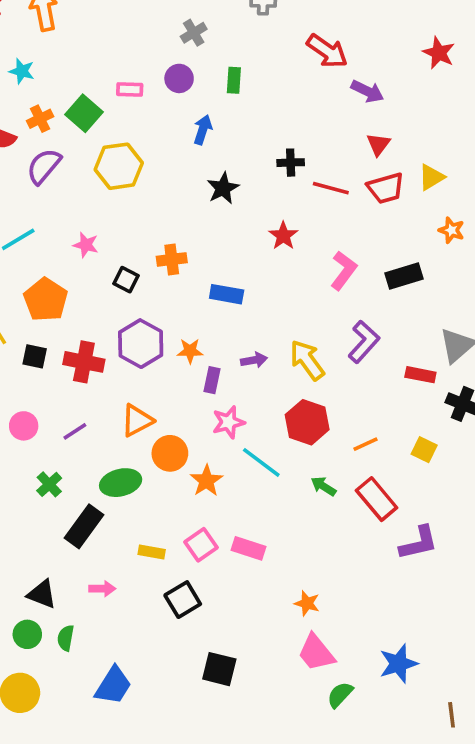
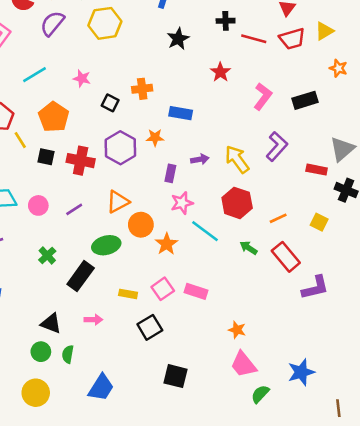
orange star: (190, 351) -> (155, 137), moved
green cross: (49, 484) -> (47, 255), moved

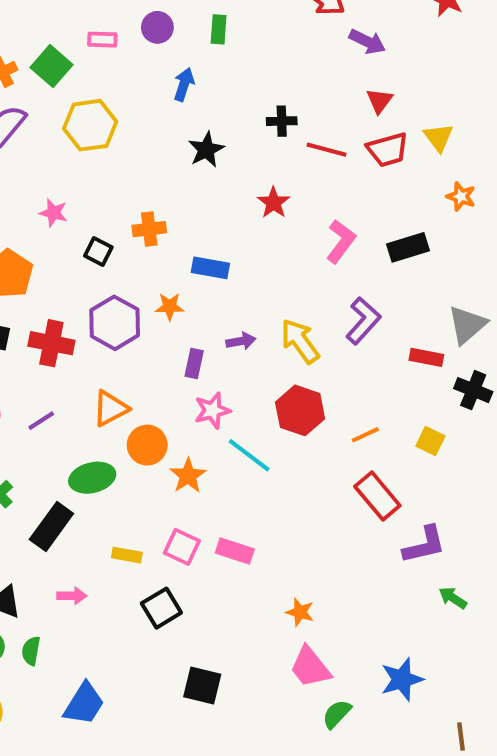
yellow triangle: (324, 31) -> (439, 137), turned -36
green arrow: (249, 248) -> (453, 598), moved
pink square: (163, 289) -> (182, 547), turned -30

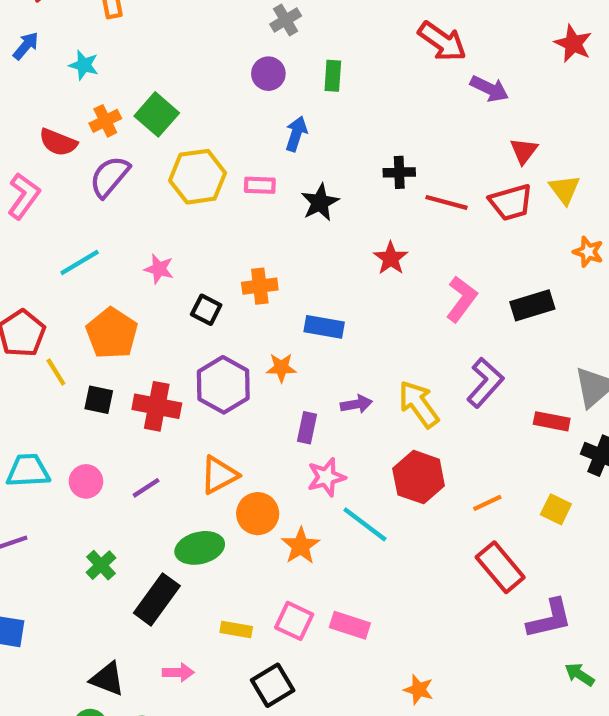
pink rectangle: (102, 40) -> (260, 185), moved
red triangle: (379, 101) -> (524, 151), moved

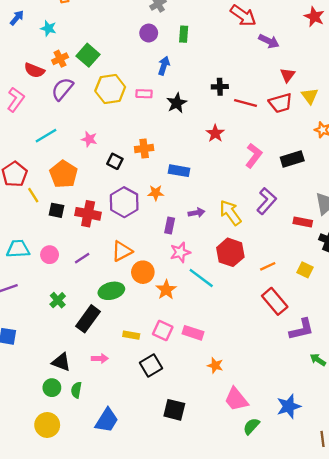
orange star: (419, 690) -> (215, 365), moved

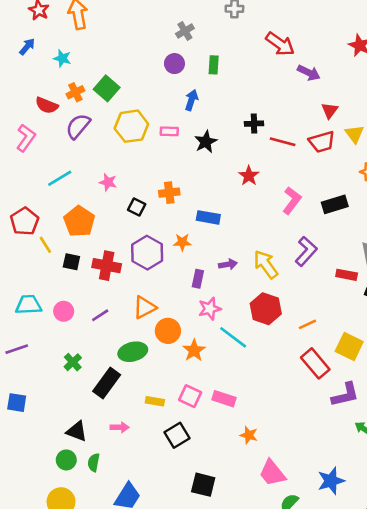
yellow square: (305, 270) -> (349, 346), moved, size x1.5

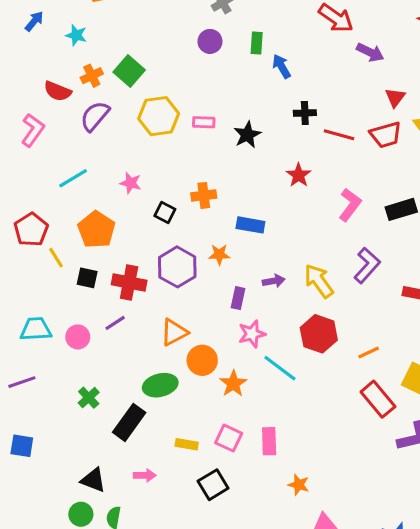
blue arrow: (191, 100) -> (282, 66), moved, turned -48
purple line: (100, 315) -> (115, 323), moved
pink rectangle: (224, 399) -> (269, 441), turned 70

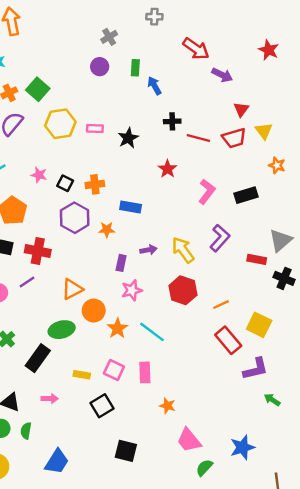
black square: (165, 213) -> (65, 183), moved
purple hexagon: (177, 267) -> (75, 218), moved
cyan line: (280, 368) -> (152, 332), moved

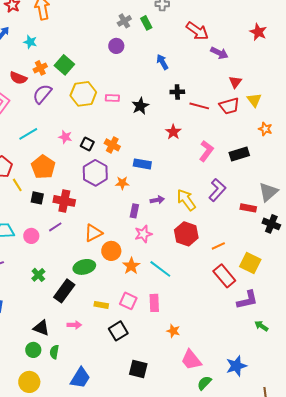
green rectangle: (135, 68) -> (146, 23), moved, turned -32
orange cross: (95, 184) -> (112, 145), turned 35

